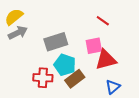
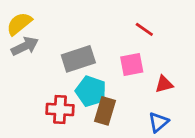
red triangle: (106, 60) -> (164, 84), moved, size x0.6
brown rectangle: (75, 79) -> (105, 111), turned -36

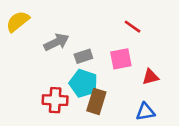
gray arrow: (25, 46) -> (56, 42), moved
gray rectangle: (78, 59) -> (83, 56), moved, size x0.6
blue triangle: (158, 122) -> (145, 112), turned 30

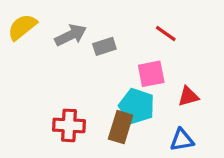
gray arrow: (56, 42) -> (71, 35), moved
gray rectangle: (83, 56) -> (104, 46), moved
cyan pentagon: (83, 83) -> (137, 106), moved

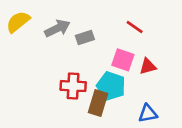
pink square: (151, 74) -> (123, 60), turned 30
red triangle: (188, 96) -> (148, 66), moved
red cross: (69, 125) -> (73, 86), moved

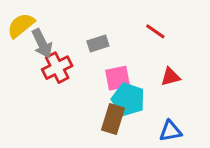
gray arrow: (57, 28) -> (42, 43), moved, turned 90
pink square: (123, 60) -> (118, 78), moved, turned -30
red cross: (73, 86) -> (57, 68), moved, turned -30

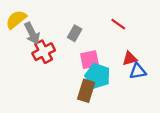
gray rectangle: (98, 43) -> (75, 33), turned -42
blue triangle: (170, 131) -> (138, 71), moved

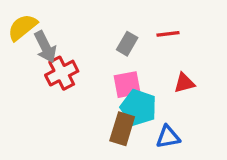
red line: (118, 24) -> (168, 34), turned -42
gray rectangle: (75, 33) -> (127, 44), moved
blue triangle: (138, 71) -> (168, 137), moved

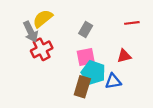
yellow semicircle: (22, 27) -> (43, 19), moved
red line: (168, 34) -> (132, 23), moved
blue triangle: (168, 137) -> (113, 81), moved

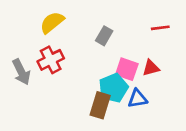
gray arrow: (31, 32) -> (21, 72), moved
pink square: (86, 57) -> (127, 69), moved, turned 30
cyan pentagon: (93, 72) -> (113, 88), turned 30

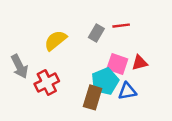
yellow semicircle: (52, 22) -> (55, 40), moved
red line: (160, 28) -> (121, 26), moved
red cross: (51, 60) -> (47, 83), moved

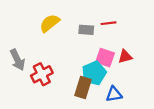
gray rectangle: (96, 33) -> (86, 30), turned 64
yellow semicircle: (55, 40) -> (50, 23), moved
blue triangle: (127, 91) -> (114, 94), moved

